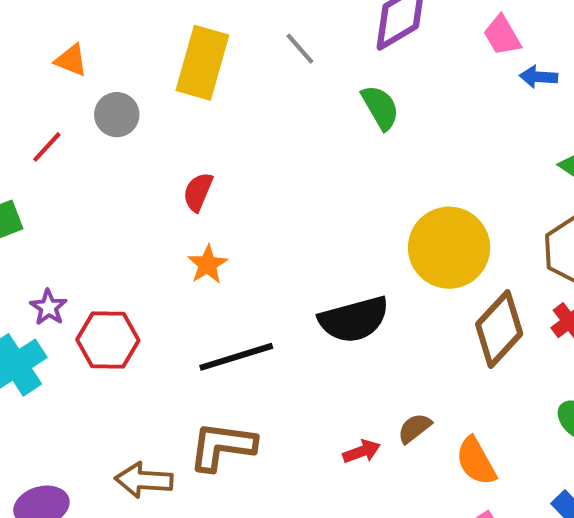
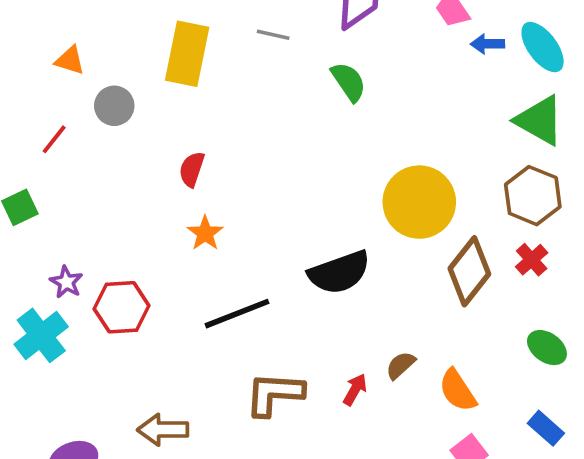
gray line: (300, 49) -> (273, 35), turned -32
brown L-shape: (222, 446) -> (274, 394), moved
red arrow: (362, 451) -> (355, 390), turned -36

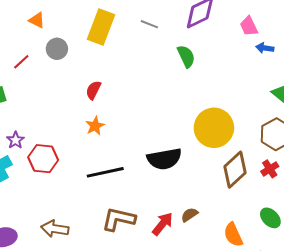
red arrow: (355, 390) -> (163, 224), size x1.4
orange semicircle: (458, 390) -> (233, 235), moved

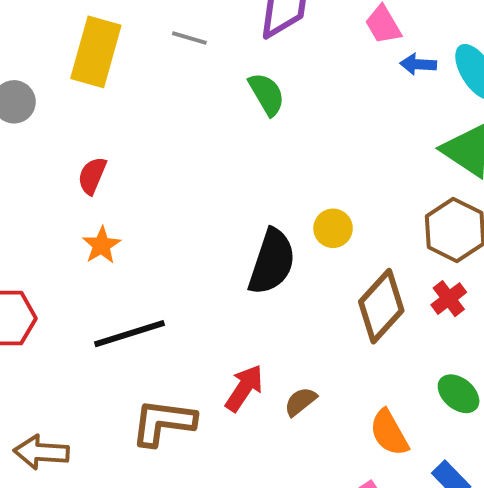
yellow circle: (214, 128) -> (333, 228), size x0.5
black semicircle: (164, 159) -> (272, 262), moved, turned -56
red arrow: (163, 224) -> (244, 388), moved

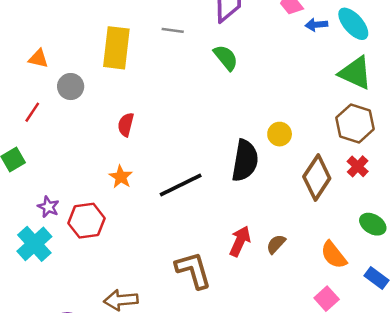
orange star: (102, 245) -> (121, 177), moved
black line: (129, 334) -> (181, 185), moved
brown L-shape: (163, 422) -> (193, 270), turned 75

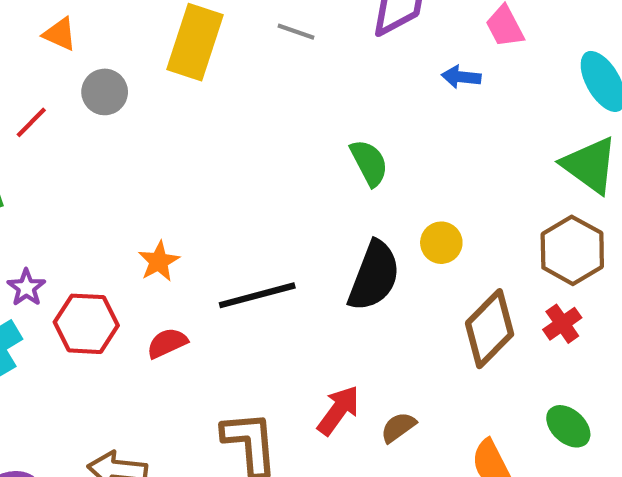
blue arrow: (316, 25) -> (461, 77), moved
green semicircle: (226, 58) -> (369, 163), moved
red semicircle: (126, 125) -> (167, 343), moved, turned 40

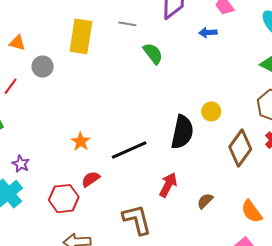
green semicircle: (369, 163) -> (153, 54), moved
red hexagon: (86, 324) -> (64, 199), moved
red arrow: (338, 410) -> (168, 185), moved

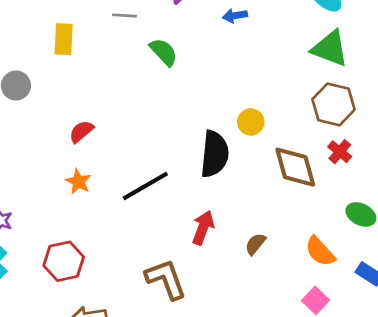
yellow rectangle: (81, 36) -> (64, 39), size x0.7
brown diamond: (240, 148) -> (295, 167), turned -45
red semicircle: (91, 179) -> (81, 131), moved

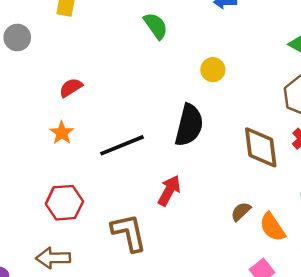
yellow circle: (251, 122) -> (213, 70), moved
brown semicircle: (255, 244) -> (241, 212), moved
red hexagon: (64, 261) -> (64, 203), moved

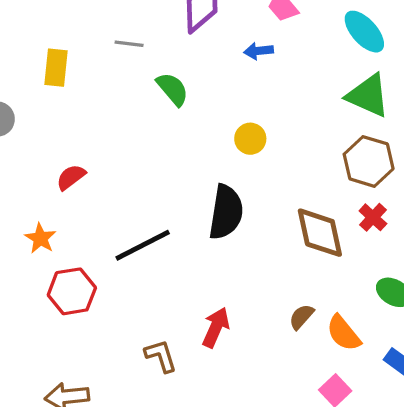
orange star: (62, 133) -> (40, 238), moved
red arrow: (169, 191) -> (216, 327), moved
red hexagon: (64, 203) -> (72, 291), moved
brown L-shape: (129, 233) -> (161, 356), size x0.7

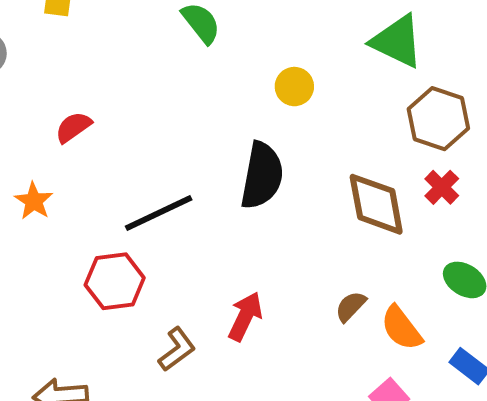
green triangle: (368, 96) -> (397, 41), moved
red hexagon: (72, 291) -> (115, 281), moved
brown L-shape: (161, 356) -> (177, 349), turned 69

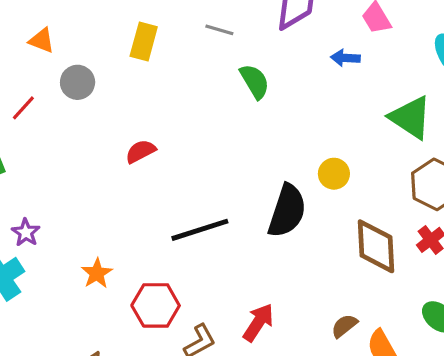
yellow circle: (294, 87) -> (334, 174), moved
orange star: (34, 201) -> (97, 273), moved
red hexagon: (115, 281) -> (156, 305), moved

